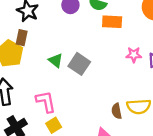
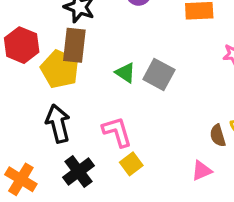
brown rectangle: (22, 38) -> (74, 45), size x1.5

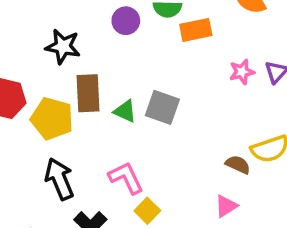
brown rectangle: (74, 45) -> (88, 93), moved
brown semicircle: (218, 136) -> (238, 165), turned 140

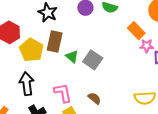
orange rectangle: (196, 30) -> (136, 31), moved, turned 42
pink star: (242, 72) -> (147, 46), moved
brown semicircle: (238, 165) -> (94, 98), moved

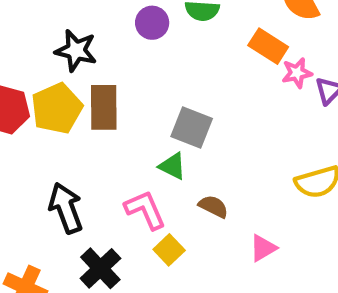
yellow pentagon: (31, 50) -> (57, 108), moved, turned 30
green triangle: (72, 57) -> (172, 166), moved

